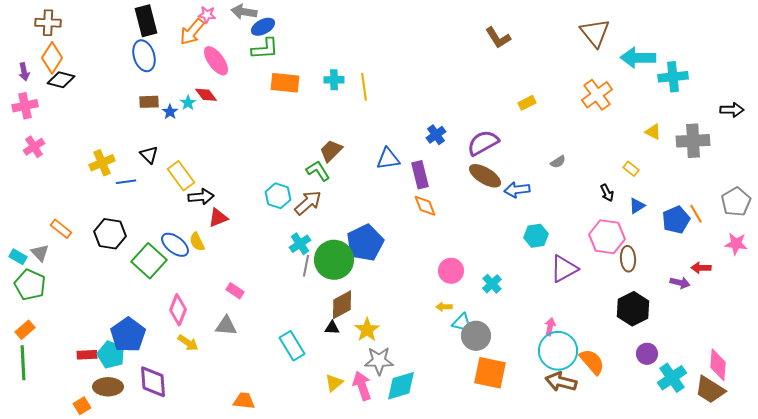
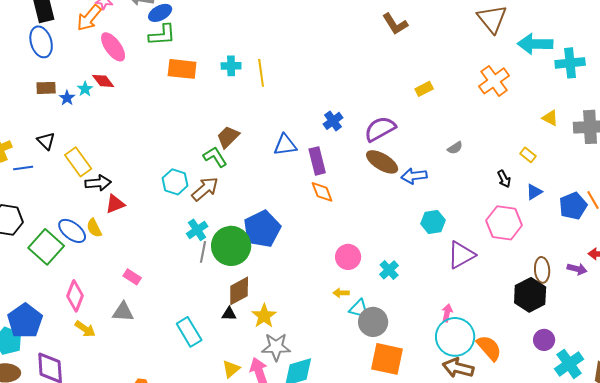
brown ellipse: (628, 259) -> (542, 270), moved

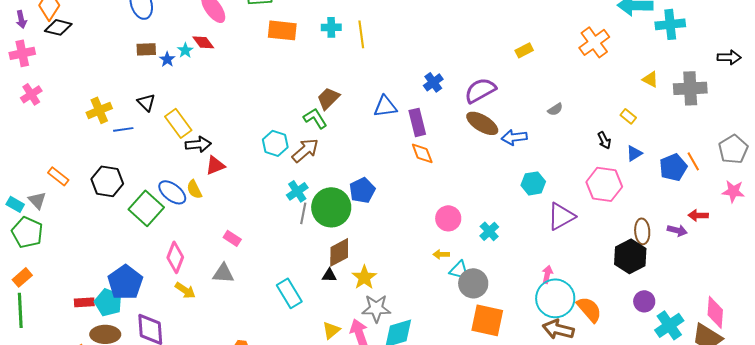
blue pentagon: (262, 229) -> (362, 190), size x0.7

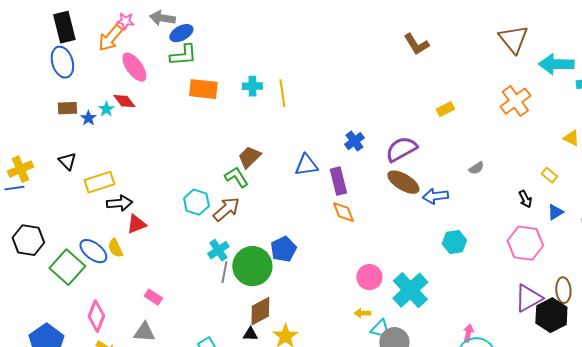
yellow rectangle: (178, 123) -> (99, 182), turned -72
blue line: (123, 129) -> (14, 188), moved
purple triangle: (561, 216) -> (528, 298), moved
cyan cross: (489, 231) -> (410, 290), size x1.8

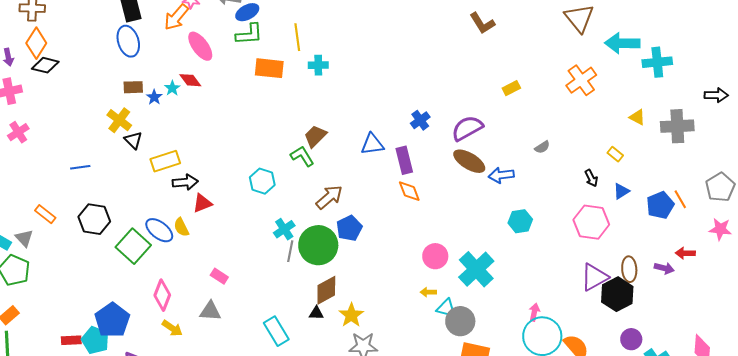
yellow line: (282, 93) -> (297, 37), moved
yellow cross: (20, 169) -> (119, 120), moved, turned -30
brown arrow: (226, 209) -> (329, 197), moved

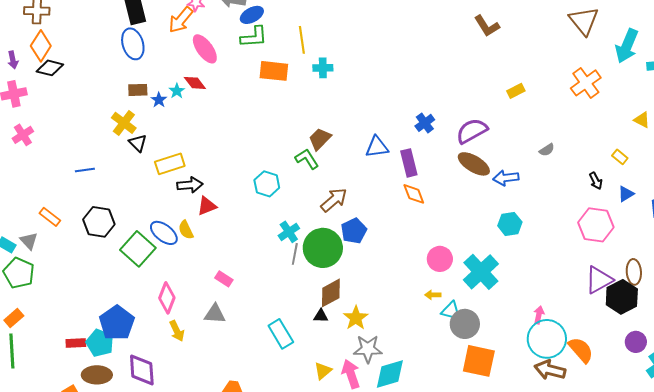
cyan arrow: (622, 43) -> (627, 46), turned -68
cyan hexagon: (520, 221) -> (510, 224), moved
yellow arrow: (172, 328) -> (177, 331), turned 30

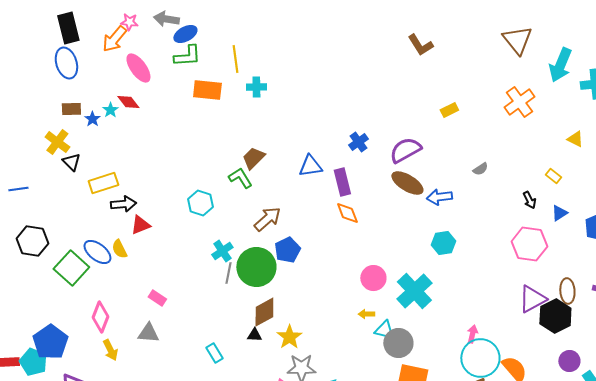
cyan rectangle: (281, 334) -> (214, 353), size x0.7

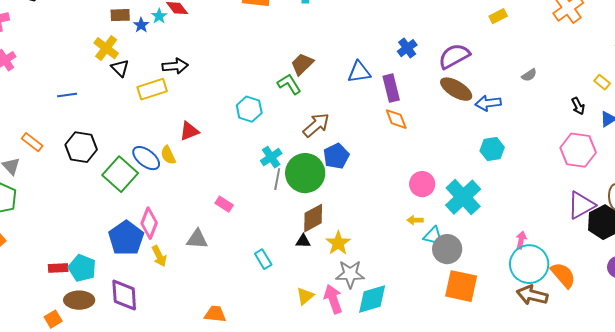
black arrow: (123, 204) -> (175, 66), moved
pink rectangle: (157, 298) -> (224, 204), moved
blue pentagon: (50, 342) -> (126, 238), moved

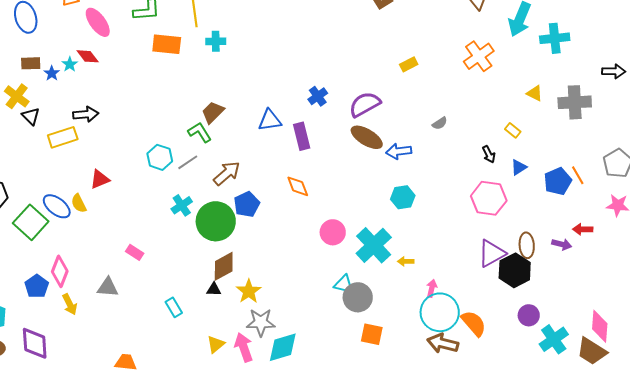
orange diamond: (396, 119) -> (298, 186), moved
gray line: (277, 179) -> (188, 162), moved, turned 45
yellow arrow: (415, 220) -> (406, 261), moved
blue pentagon: (126, 238) -> (37, 286), size x0.7
orange square: (461, 286) -> (372, 334), size x0.7

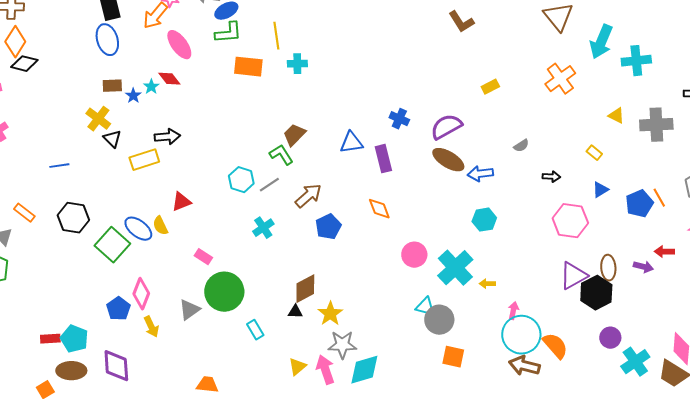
blue cross: (318, 96) -> (399, 119), turned -30
black arrow: (489, 154) -> (551, 177), moved, turned -60
green circle: (216, 221) -> (224, 292), moved
pink rectangle: (135, 252) -> (203, 257), moved
gray triangle: (108, 287) -> (189, 310), turned -40

